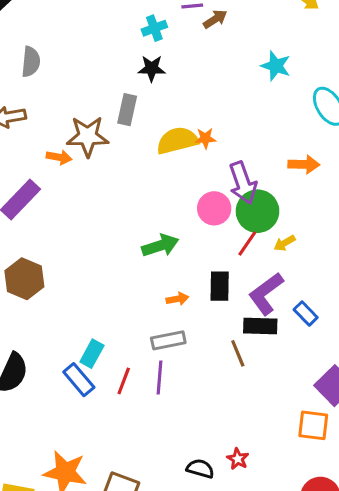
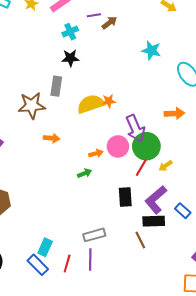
orange arrow: (59, 157) -> (51, 138), moved
green arrow: (160, 246) -> (85, 173), size x0.6
orange arrow: (177, 299) -> (96, 154), moved

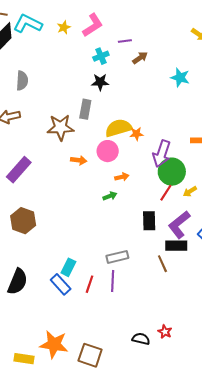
brown arrow: (109, 23) -> (140, 58), moved
orange star: (109, 101) -> (137, 134), moved
purple arrow: (135, 128) -> (162, 154), turned 40
pink circle: (118, 146) -> (108, 151), moved

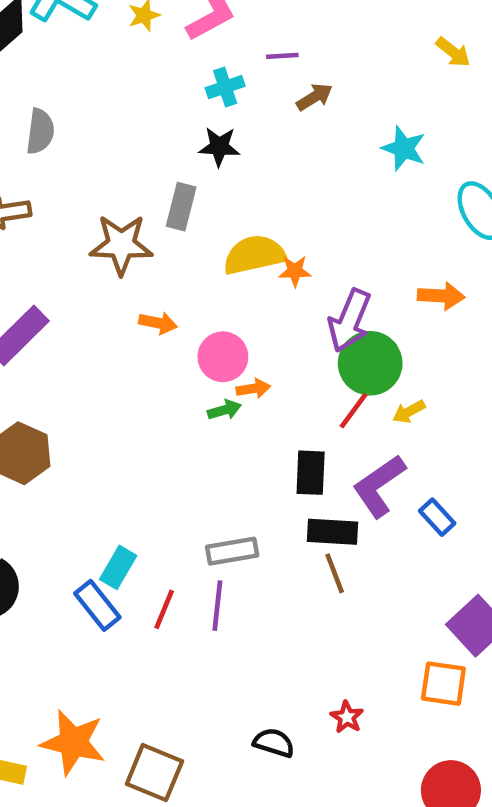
pink circle: (108, 151) -> (223, 357), moved
orange arrow: (122, 177) -> (253, 389), moved
black rectangle: (176, 246) -> (332, 532), moved
red star: (165, 332) -> (347, 717), moved

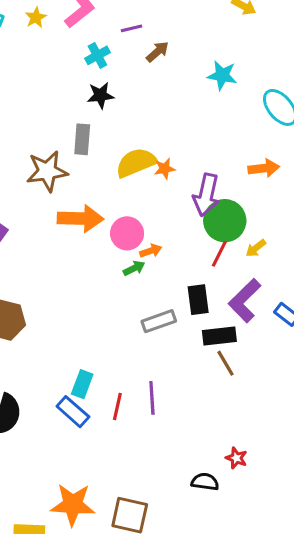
orange arrow: (158, 323) -> (80, 219), size x1.8
gray rectangle: (232, 551) -> (159, 321), moved
red star: (347, 717) -> (236, 458), moved

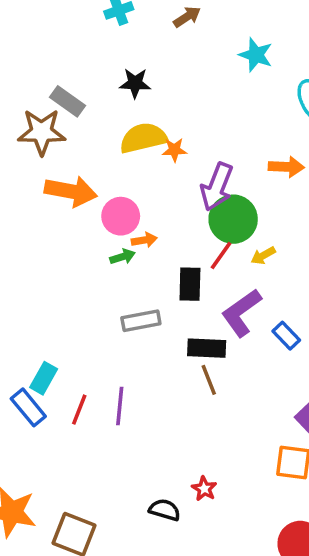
black star: (100, 95) -> (135, 83), moved
gray rectangle: (82, 139) -> (67, 101), moved, turned -68
black rectangle: (198, 300) -> (190, 284), moved

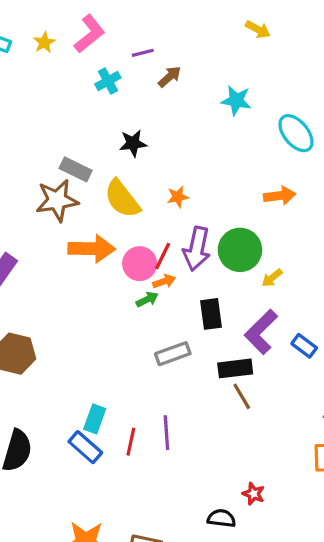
yellow semicircle: (143, 138) -> (122, 199), moved, turned -105
purple arrow: (217, 187) -> (197, 249), moved
red line: (221, 256) -> (163, 256), moved

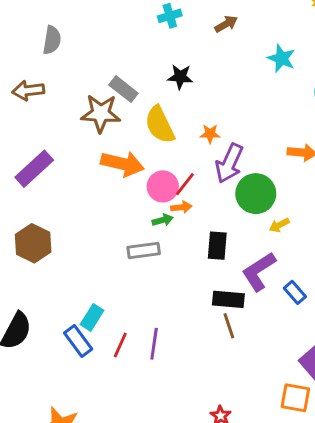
purple arrow: (197, 249) -> (229, 163), moved
gray rectangle: (173, 354) -> (144, 251), moved

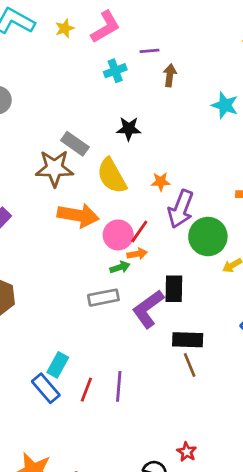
brown arrow: (226, 24) -> (170, 75), turned -50
purple L-shape: (259, 271) -> (148, 309), moved

